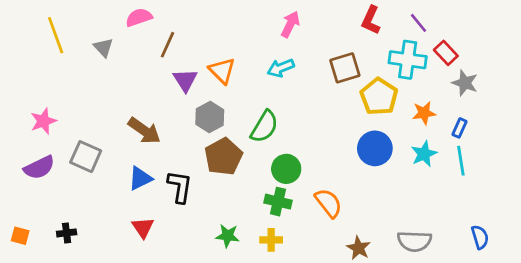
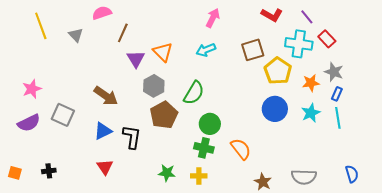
red L-shape: (371, 20) -> (272, 15), turned -85
gray star: (465, 83) -> (334, 72), moved

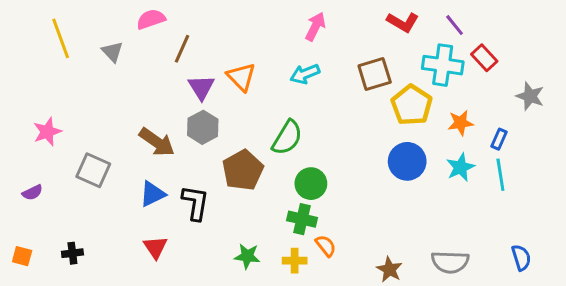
gray star: (334, 72) -> (530, 96), moved
gray hexagon: (154, 86) -> (203, 127), moved
purple semicircle: (29, 123) -> (32, 192), moved, size x0.6
orange semicircle: (241, 149) -> (326, 246), moved, size x0.7

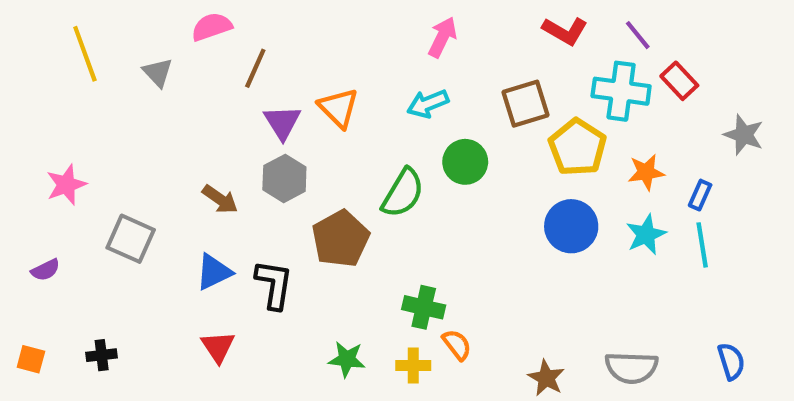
brown arrow: (157, 142) -> (220, 199), size x0.7
green circle: (311, 184) -> (465, 162), moved

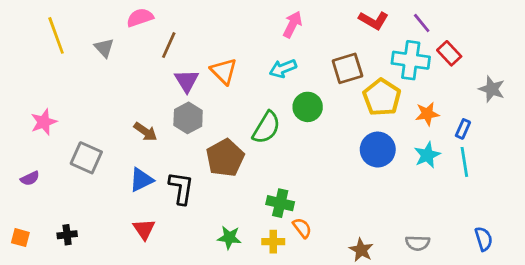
gray semicircle: (631, 368) -> (418, 243), size x0.7

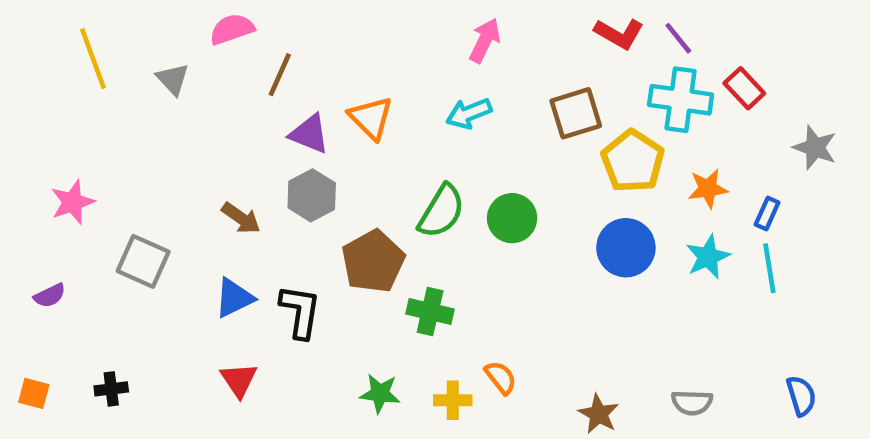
purple line: (422, 23) -> (678, 38), moved
purple triangle: (187, 81) -> (309, 134), turned -36
green circle: (308, 107) -> (512, 218), moved
green cross: (280, 203) -> (430, 311), moved

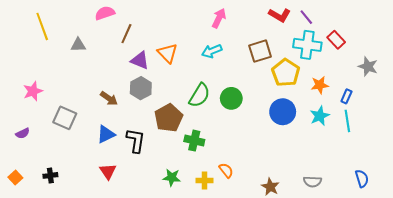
gray triangle: (173, 79) -> (78, 45), moved, turned -49
orange square: (34, 393) -> (15, 178), turned 32

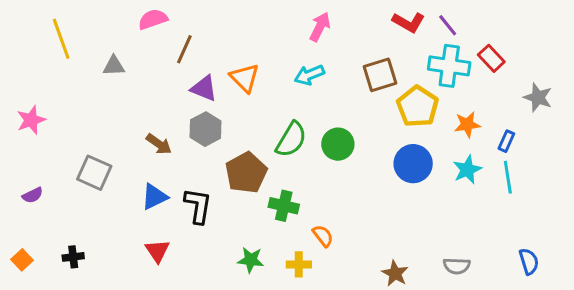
pink star: (33, 91) -> (31, 120), moved
orange semicircle: (226, 170) -> (323, 236), moved

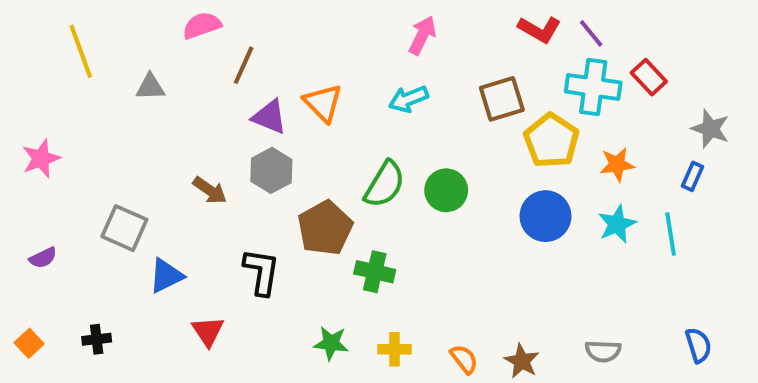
blue rectangle: (506, 141) -> (692, 176), moved
blue triangle: (154, 197) -> (166, 276), moved
orange semicircle: (323, 236) -> (464, 359), moved

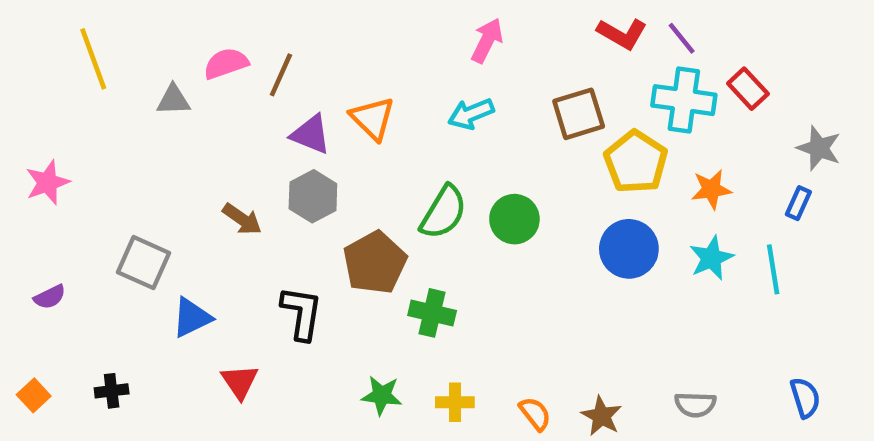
pink semicircle: (202, 25) -> (226, 63), moved

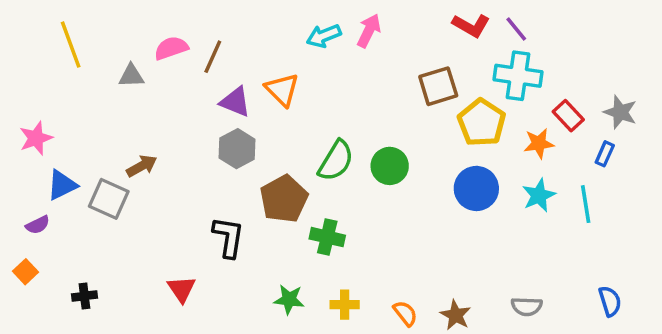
red rectangle: (748, 89) -> (568, 116), moved
cyan arrow: (471, 114) -> (324, 36), moved
brown arrow: (242, 219) -> (142, 166), moved, turned -64
blue triangle: (192, 318) -> (62, 185), moved
orange square: (34, 395) -> (26, 272), moved

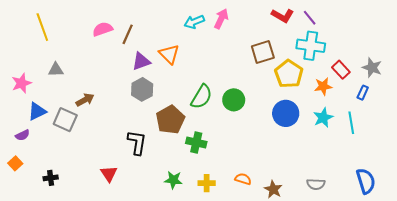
gray triangle: (131, 76) -> (56, 70), moved
purple triangle: (235, 102) -> (141, 61), turned -42
blue semicircle: (610, 301) -> (366, 181), size x1.4
orange semicircle: (405, 313) -> (243, 179), moved, turned -35

